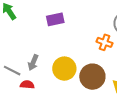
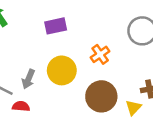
orange cross: (104, 42) -> (100, 54), moved, turned 35
yellow circle: (64, 69) -> (62, 70), moved

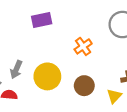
yellow circle: (62, 70) -> (47, 76), moved
brown circle: (101, 96) -> (84, 86), size x0.7

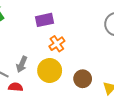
orange cross: (83, 46) -> (57, 44), moved

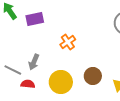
purple rectangle: (44, 20) -> (35, 19), moved
yellow circle: (50, 70) -> (61, 82), moved

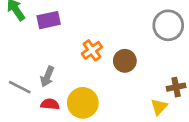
brown circle: (93, 76) -> (125, 61), moved
red semicircle: (28, 84) -> (50, 104), moved

